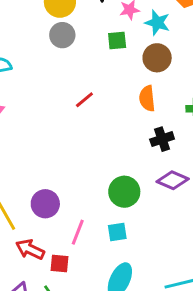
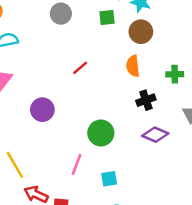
green circle: (124, 192) -> (101, 133), moved
purple circle: (45, 204) -> (42, 110), moved
pink line: (78, 232) -> (77, 164), moved

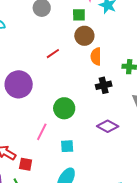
brown circle: (141, 32) -> (84, 36), moved
purple circle: (42, 110) -> (19, 84), size x1.4
purple diamond: (155, 135) -> (108, 126), moved

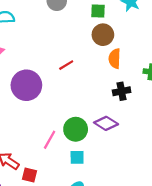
red line: (53, 54) -> (66, 65), moved
green circle: (64, 108) -> (76, 129), moved
purple diamond: (108, 126) -> (106, 123), moved

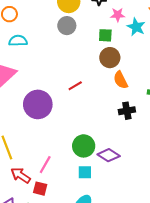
orange semicircle: (115, 59) -> (121, 80), turned -30
purple diamond: (106, 123) -> (109, 155), moved
pink line: (50, 140) -> (45, 165), moved

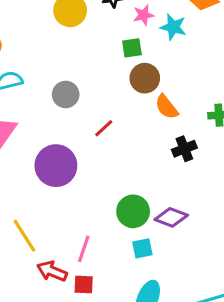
gray circle: (67, 26) -> (66, 94), moved

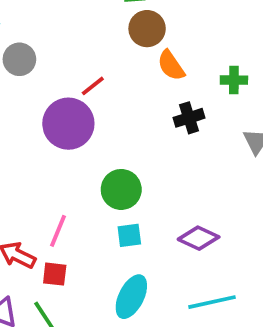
gray circle: (66, 94) -> (19, 59), moved
purple circle: (56, 166) -> (68, 124), moved
purple diamond: (171, 217) -> (199, 238), moved

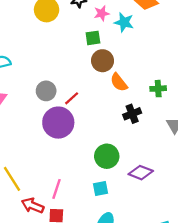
gray circle: (19, 59) -> (46, 91), moved
green circle: (121, 189) -> (107, 156), moved
purple diamond: (199, 238) -> (141, 173), moved

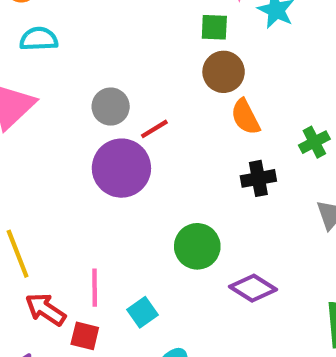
green cross: (158, 89) -> (314, 142), turned -35
pink line: (56, 189) -> (95, 288), turned -30
cyan square: (100, 189) -> (143, 312), moved, turned -35

